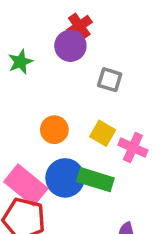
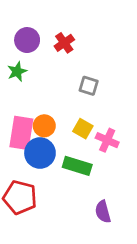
purple circle: (70, 46) -> (27, 40), moved
blue circle: (65, 178) -> (40, 153), moved
pink rectangle: (26, 185) -> (21, 133), moved, turned 60

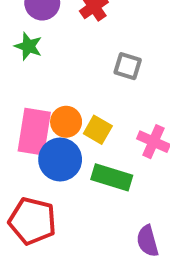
green star: (17, 71) -> (28, 46), turned -30
yellow square: (83, 129) -> (98, 130), moved

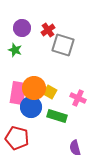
gray square: (128, 66) -> (63, 45), moved, size x1.6
orange circle: (66, 122) -> (34, 88), size x1.5

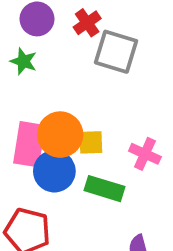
yellow square: (50, 92) -> (91, 142), turned -32

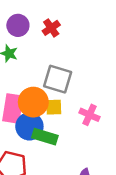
gray square: (116, 52) -> (58, 79), moved
green rectangle: (104, 189) -> (45, 137), moved

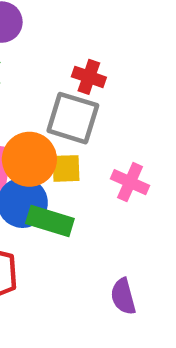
red cross: (51, 28) -> (89, 77), moved, turned -36

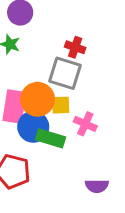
pink cross: (130, 182) -> (85, 124), moved
purple semicircle: (123, 296) -> (97, 186), turned -75

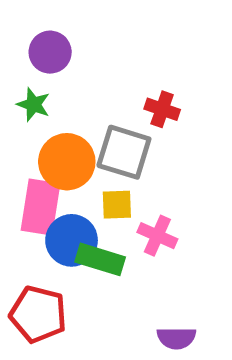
red cross: (75, 47) -> (162, 109), moved
orange circle: (38, 99) -> (67, 162), moved

